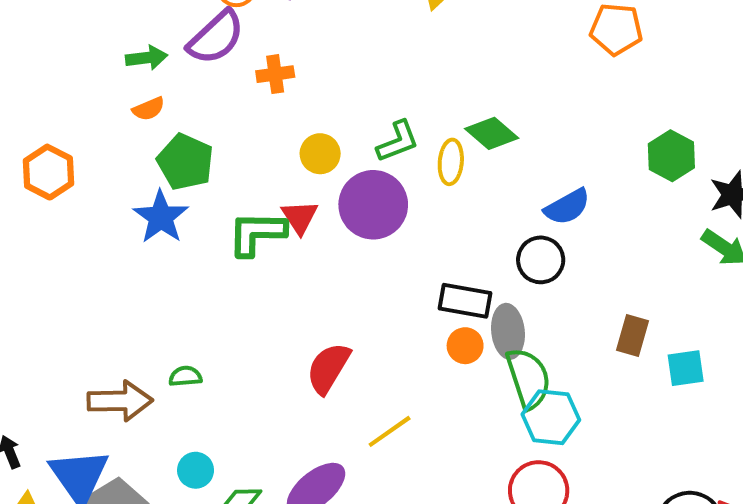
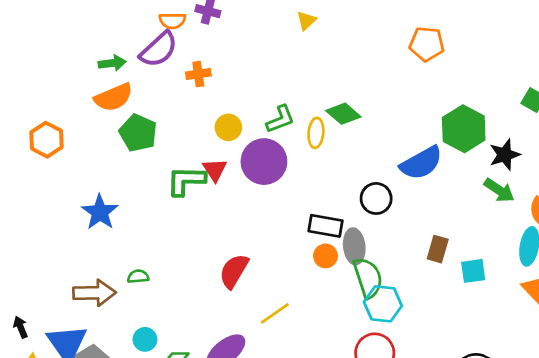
orange semicircle: (149, 109) -> (114, 97), size x1.8
green hexagon: (671, 156) -> (464, 129), size x1.4
blue semicircle: (567, 207) -> (421, 163), moved, size x1.4
blue star: (161, 217) -> (100, 212), moved

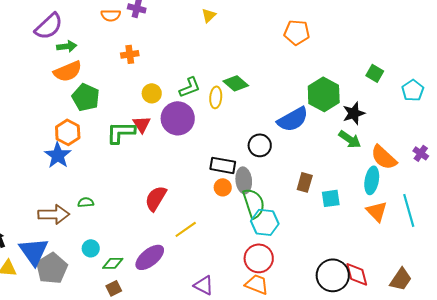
purple semicircle: (159, 49) -> (49, 26), moved
orange hexagon: (46, 140) -> (68, 132), moved

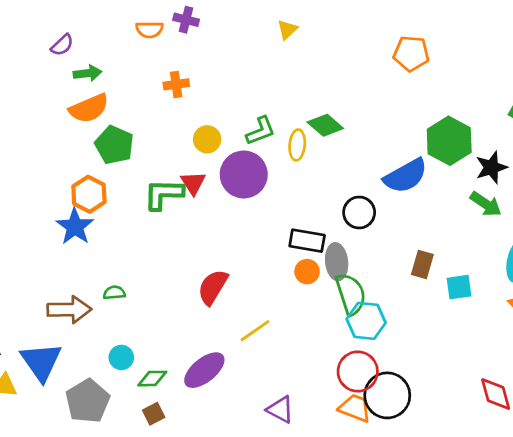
purple semicircle: (49, 26) -> (62, 45), size x0.6
gray pentagon: (52, 268) -> (88, 401), moved
black circle: (333, 275) -> (387, 395), moved

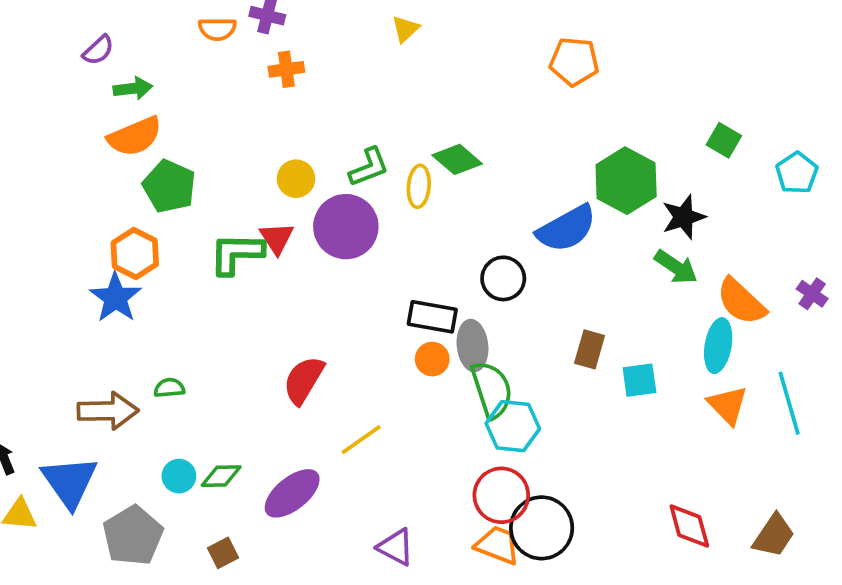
orange cross: (176, 84) -> (286, 69), moved
green diamond: (152, 379) -> (221, 476), moved

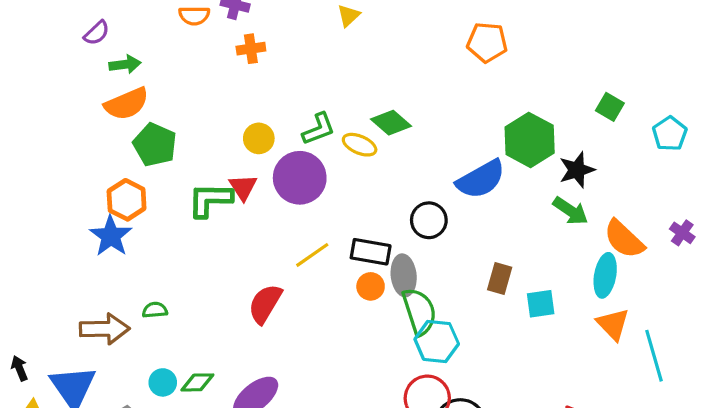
yellow ellipse: (419, 186) -> (360, 145), turned -72
cyan line: (789, 403) -> (654, 356), moved
yellow line: (361, 440) -> (312, 255), moved

